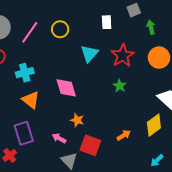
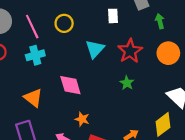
pink line: (30, 32) -> (32, 27), turned -60
cyan cross: (25, 73) -> (35, 55), moved

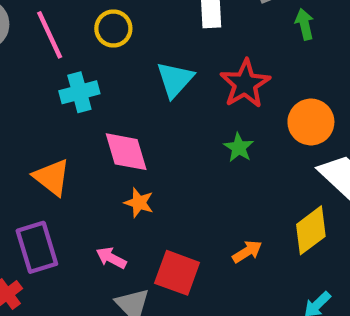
orange circle: (168, 53) -> (311, 122), moved
cyan cross: (35, 55) -> (79, 92), moved
orange star: (82, 119) -> (139, 203), moved

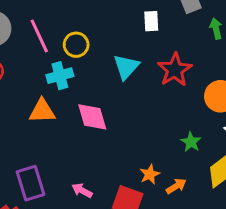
yellow circle: (113, 29) -> (76, 45), moved
green star: (239, 147) -> (191, 142), moved
orange triangle: (52, 177) -> (42, 111), moved, turned -40
orange star: (139, 203) -> (150, 174), moved, turned 30

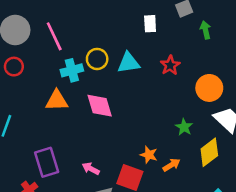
yellow circle: (76, 45) -> (97, 59), moved
cyan triangle: (126, 67) -> (129, 63), turned 40
red star: (175, 70) -> (170, 65), size x0.7
orange star: (150, 174) -> (149, 155), turned -30

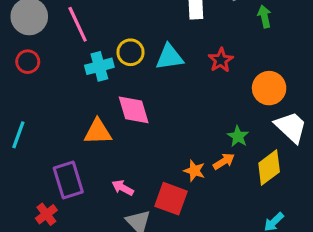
orange triangle: (57, 101) -> (98, 132), moved
orange arrow: (171, 165) -> (224, 161), moved

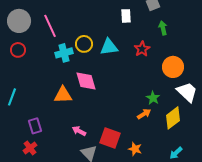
green arrow: (264, 16) -> (163, 28), moved
orange star: (194, 171) -> (135, 149), moved
purple rectangle: (68, 180) -> (35, 126), moved, size x0.7

